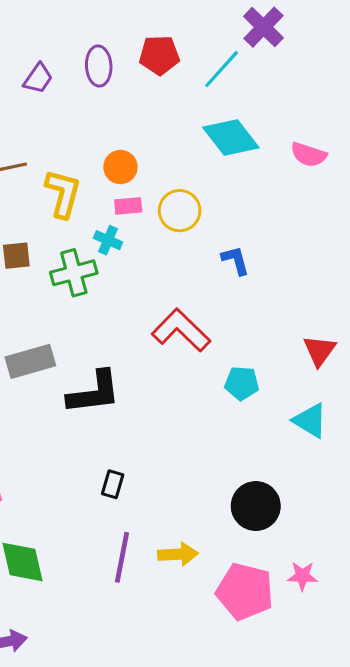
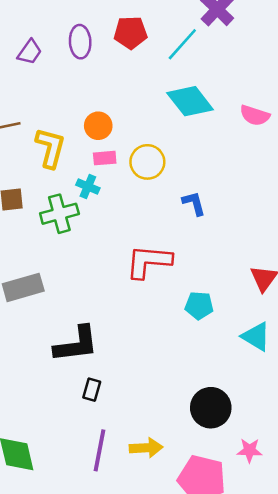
red L-shape: (181, 330) -> (149, 262), turned -39
black L-shape: (94, 392) -> (76, 344), moved
pink star: (302, 576) -> (250, 450), moved

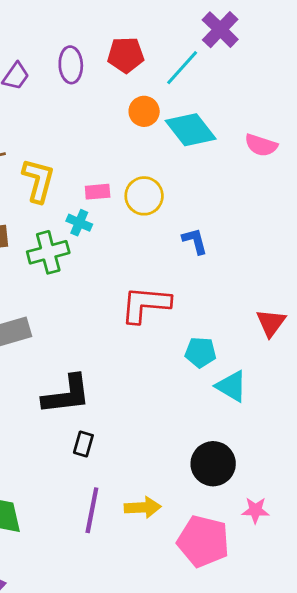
orange circle: (98, 126) -> (144, 111), moved
cyan triangle: (256, 337) -> (231, 386), moved

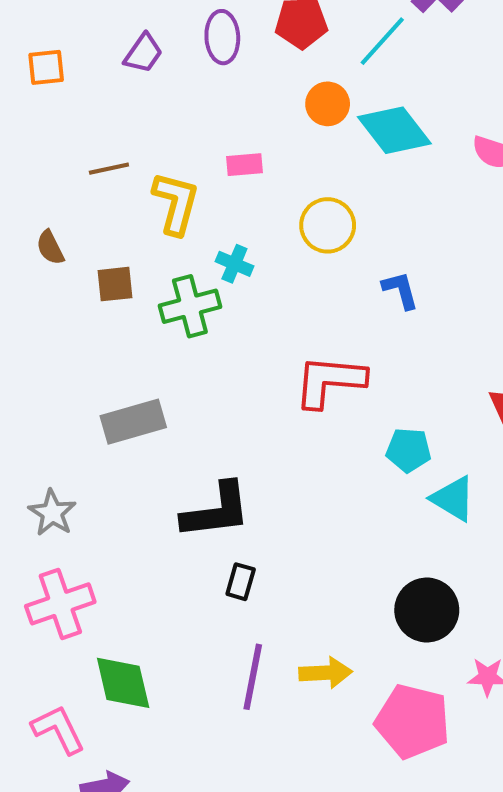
pink rectangle: (98, 192) -> (245, 165), moved

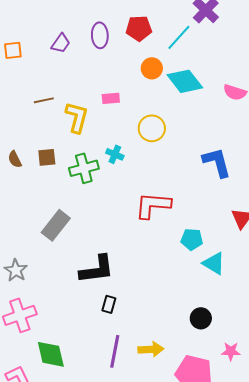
brown semicircle: (50, 248) -> (15, 159), moved
cyan cross: (234, 264) -> (115, 154), moved
blue L-shape: (400, 290) -> (217, 162), moved, size x1.6
gray rectangle: (133, 422) -> (56, 225), turned -36
black circle: (427, 610) -> (201, 318), size x0.7

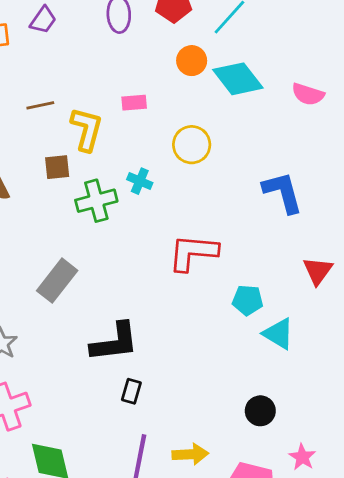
purple trapezoid: (61, 43) -> (43, 20), moved
brown square: (47, 157) -> (57, 167), moved
pink star: (231, 351) -> (302, 457), turned 30

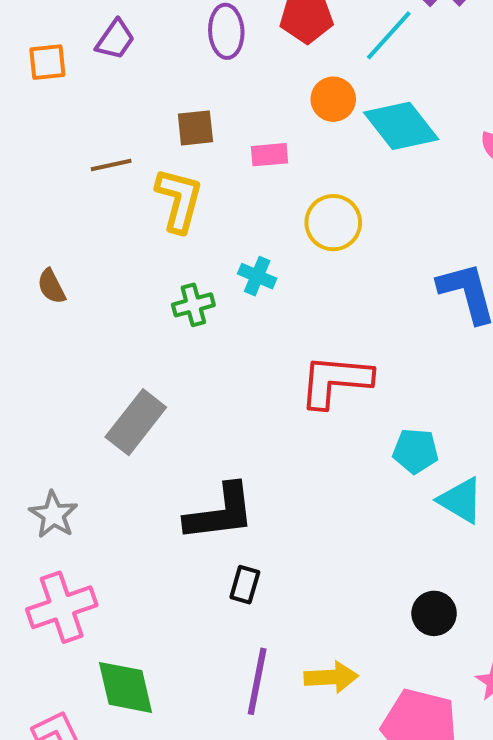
pink rectangle: (134, 103) -> (269, 155), moved
brown square: (57, 167) -> (195, 128), moved
green cross: (96, 201) -> (193, 305), size x0.7

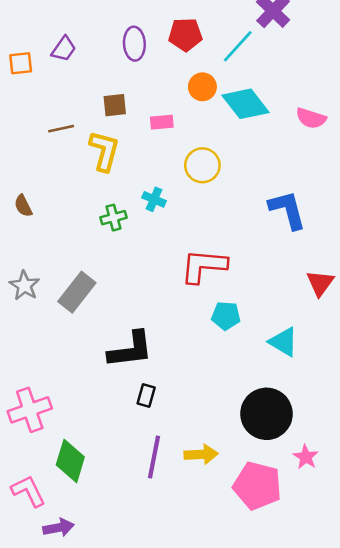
cyan pentagon: (416, 451) -> (226, 316), moved
gray star: (53, 515) -> (25, 286), moved
black circle: (434, 613) -> (266, 414), size x1.8
green diamond: (125, 687) -> (70, 461), turned 30

